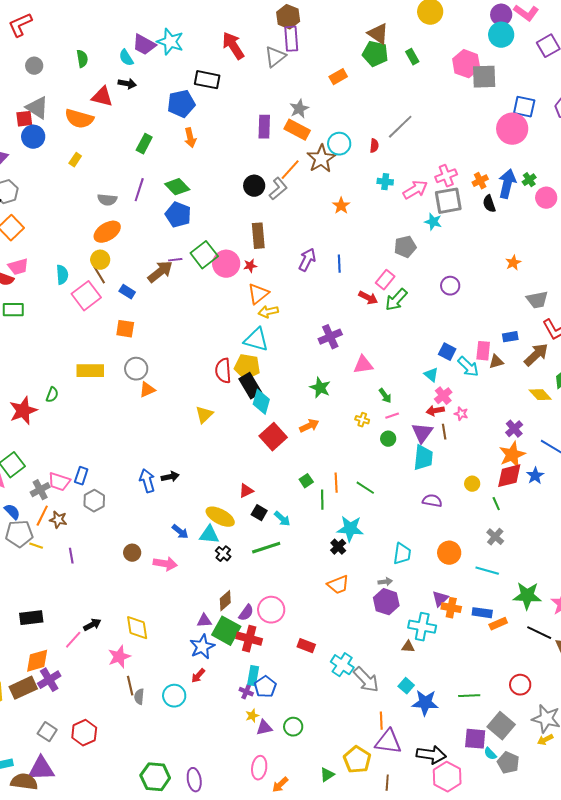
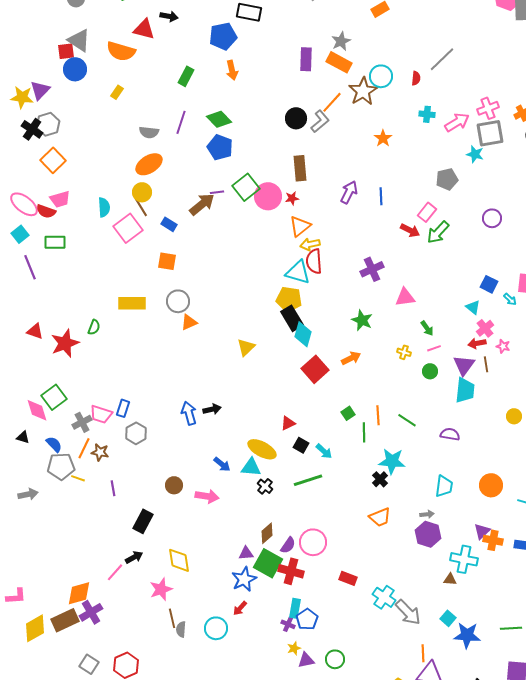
cyan arrow: (468, 367) -> (510, 299), size x0.6
red semicircle: (223, 371) -> (314, 261), moved
purple semicircle: (432, 501) -> (450, 434), moved
black rectangle: (31, 618) -> (143, 521), moved, turned -55

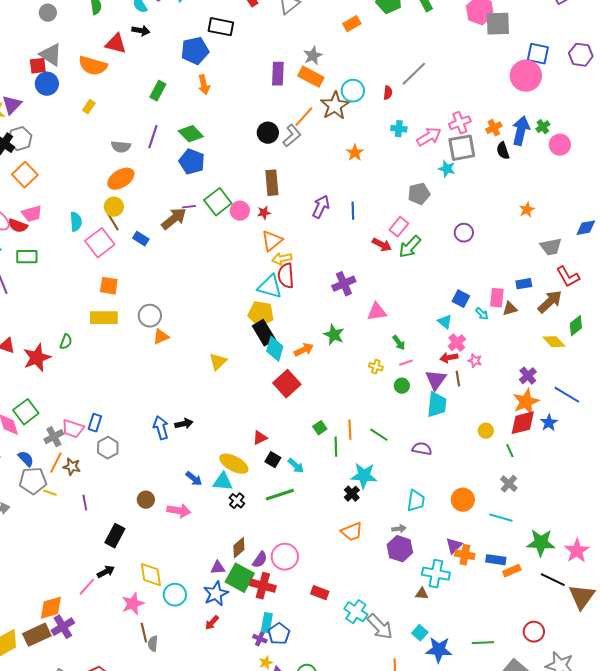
pink circle: (268, 196) -> (240, 211), size x0.7
orange square: (167, 261) -> (109, 286), moved
orange arrow: (351, 358) -> (304, 350), moved
cyan circle: (216, 628) -> (175, 595), moved

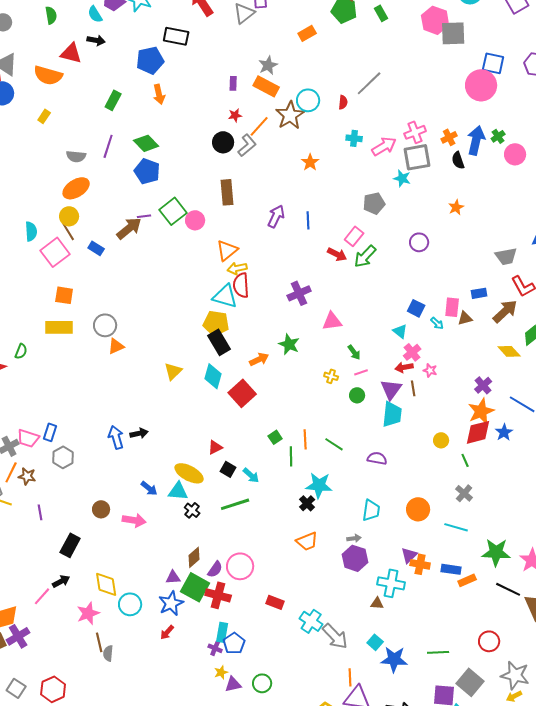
purple rectangle: (278, 74) -> (233, 83), size x0.6
orange star: (527, 210) -> (456, 207), moved
red star: (264, 213) -> (235, 115), moved
cyan diamond: (275, 349) -> (213, 376), moved

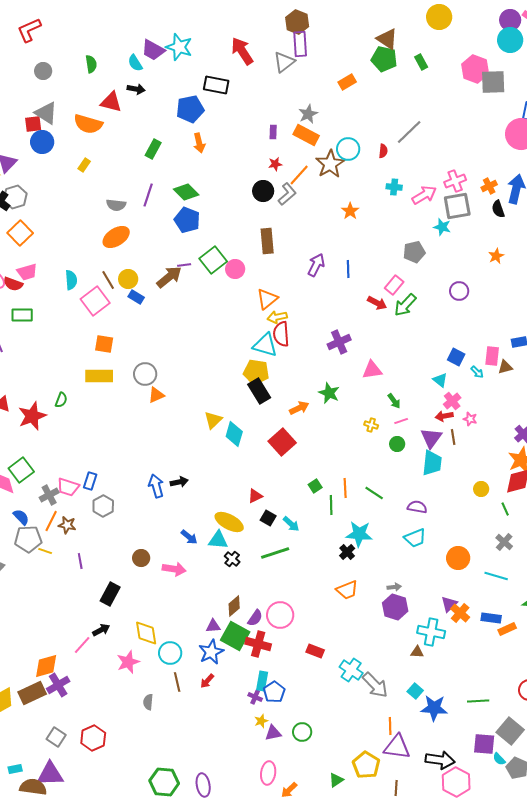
yellow circle: (69, 216) -> (128, 279), moved
cyan diamond: (213, 376) -> (234, 434), moved
cyan trapezoid: (371, 510) -> (415, 538), moved, turned 60
orange cross: (420, 564) -> (460, 613), turned 30
brown line: (99, 642) -> (177, 682), moved

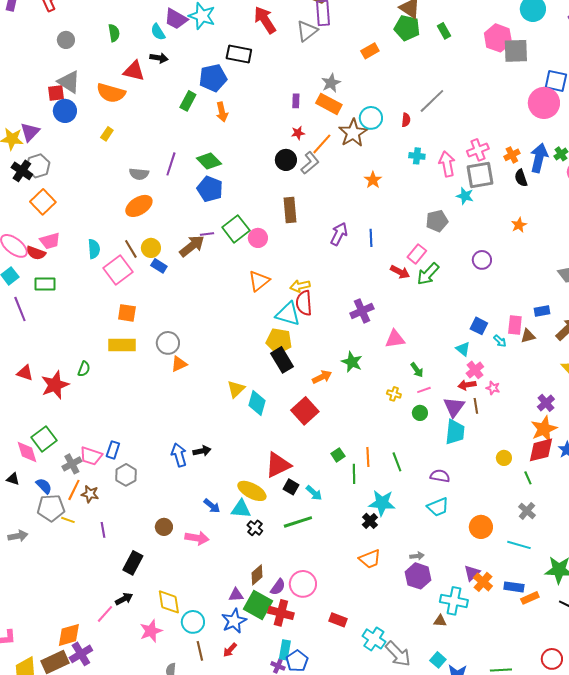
green rectangle: (153, 149) -> (188, 101), moved
pink arrow: (424, 195) -> (447, 164), turned -70
orange triangle: (267, 299) -> (259, 281), moved
green line: (374, 493) -> (397, 462), turned 36
red triangle: (255, 496) -> (278, 465), size x1.8

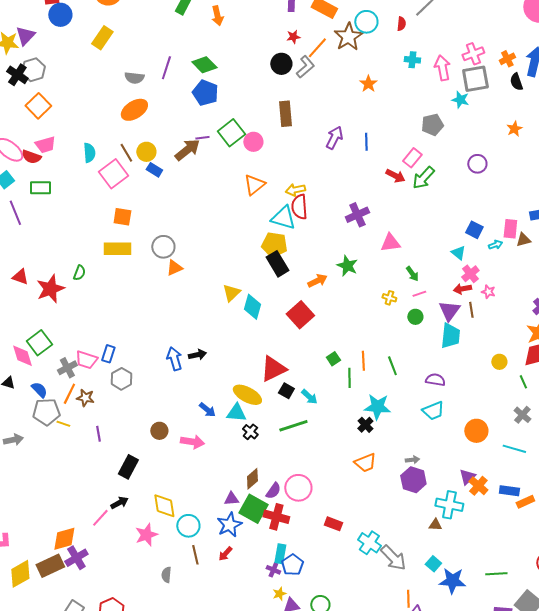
yellow rectangle: (107, 134) -> (102, 38), size x1.6
cyan arrow: (500, 341) -> (495, 245), turned -64

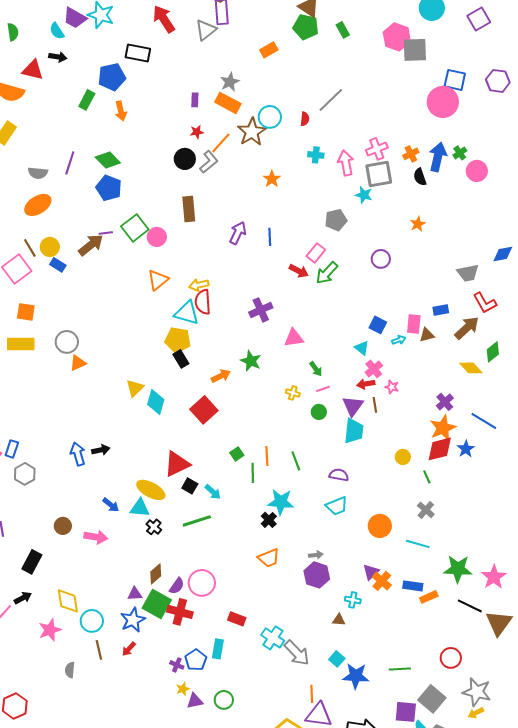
black rectangle: (277, 264) -> (181, 359), size x0.7
cyan cross: (449, 505) -> (353, 600), size x0.6
cyan rectangle: (280, 554) -> (218, 649), moved

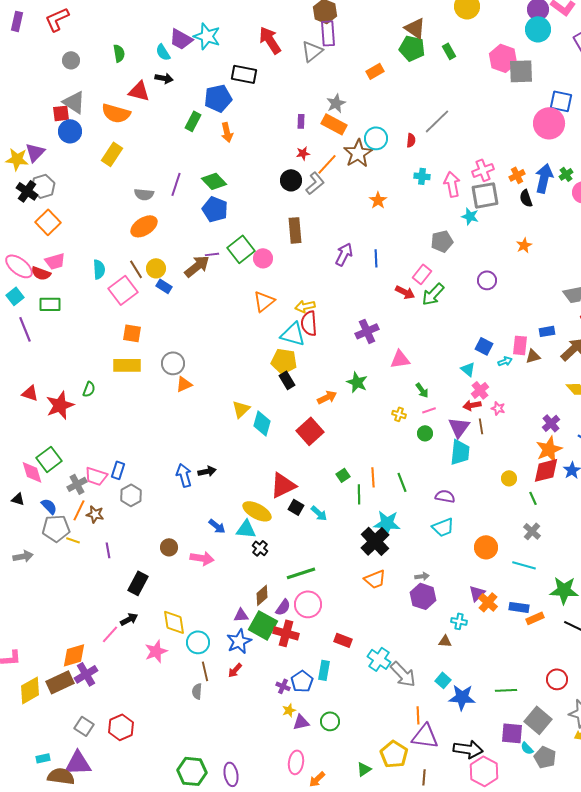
black cross: (269, 520) -> (375, 541), size x1.8
green line: (197, 521) -> (301, 573), moved
gray semicircle: (70, 670) -> (197, 691), moved

